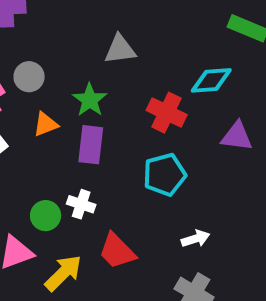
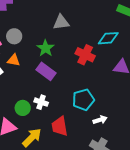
orange triangle: (45, 124) -> (14, 60), moved, turned 32
purple rectangle: (91, 145) -> (46, 71), turned -60
cyan pentagon: (165, 175) -> (83, 100), moved
red trapezoid: (117, 251) -> (60, 126), turned 35

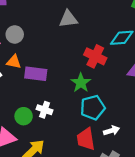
green star: (45, 48) -> (81, 83), moved
purple rectangle: (46, 71) -> (36, 74), moved, turned -30
red trapezoid: (60, 126) -> (86, 139), moved

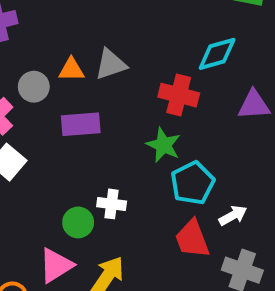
gray triangle: (68, 19) -> (111, 64), moved
orange triangle: (14, 62) -> (71, 70), moved
purple rectangle: (36, 74) -> (81, 124), moved

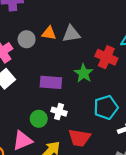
purple rectangle: (81, 124) -> (51, 82), moved
green star: (163, 145) -> (84, 73), moved
red trapezoid: (192, 239) -> (79, 138), moved, turned -70

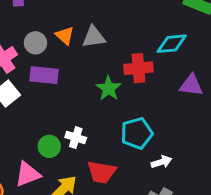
orange triangle: (49, 33) -> (65, 36), turned 32
red cross: (106, 57) -> (139, 68), turned -30
purple rectangle: (51, 82) -> (44, 75), moved

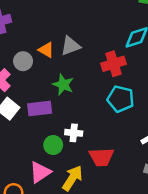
purple rectangle: (44, 75) -> (40, 108), moved
green star: (109, 88) -> (63, 85), moved
cyan pentagon: (137, 133) -> (121, 99), moved, turned -30

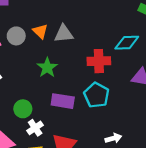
purple rectangle: (40, 108) -> (63, 101), moved
white cross: (74, 133) -> (35, 128), moved, turned 35
green circle: (53, 145) -> (23, 109), moved

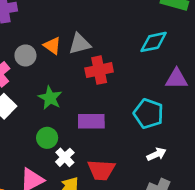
red cross: (99, 61) -> (99, 70), moved
green star: (47, 68) -> (50, 98), moved
cyan pentagon: (96, 95) -> (148, 114), moved

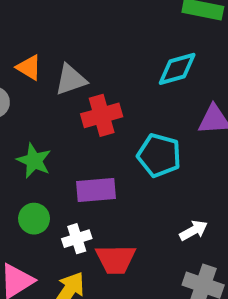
orange triangle: (52, 46) -> (29, 67), moved
cyan pentagon: (148, 114) -> (159, 155), moved
white cross: (65, 157) -> (77, 239), moved, turned 30

